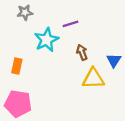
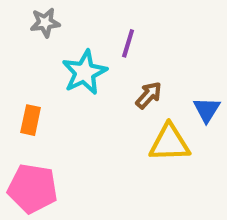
purple line: (70, 24) -> (128, 43), turned -56
brown arrow: (82, 52) -> (149, 95), turned 63

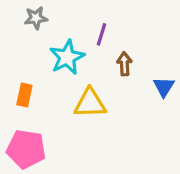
brown arrow: (149, 95) -> (124, 64), moved, turned -45
yellow triangle: (169, 143) -> (90, 103), moved

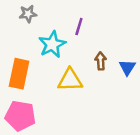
brown arrow: (124, 64) -> (101, 61), moved
orange rectangle: (24, 95) -> (19, 74), size x1.6

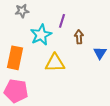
brown arrow: (101, 61) -> (79, 37), moved

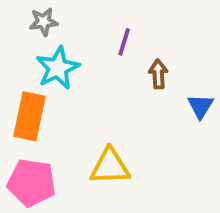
cyan star: (41, 35) -> (58, 68), moved
yellow triangle: (55, 63) -> (110, 167), moved

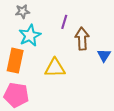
brown arrow: (158, 74) -> (82, 39), size x1.5
yellow triangle: (110, 167) -> (55, 68), moved

